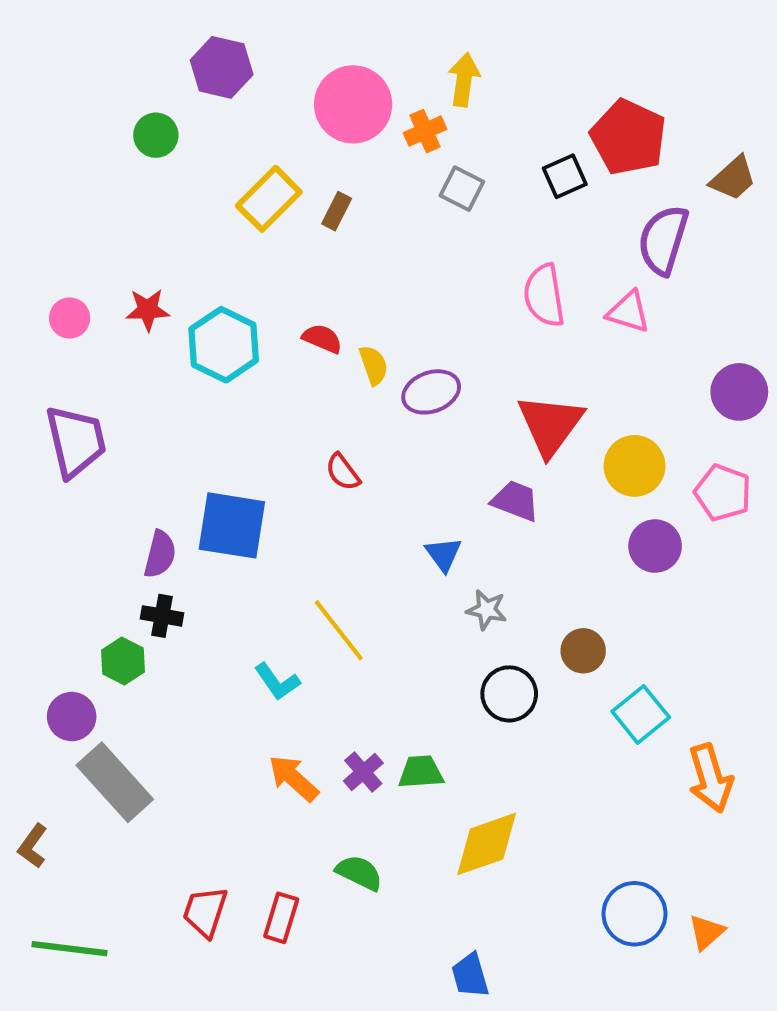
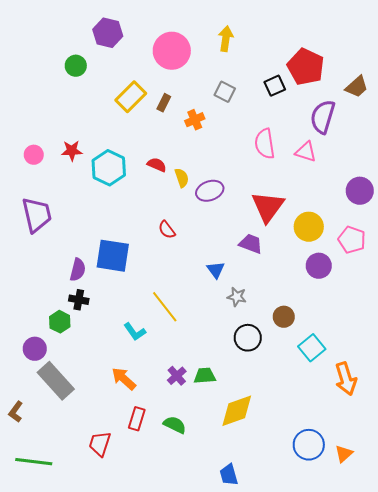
orange cross: (425, 131) -> (195, 120), moved
orange arrow: (293, 778) -> (124, 379), moved
red rectangle: (281, 918) -> (137, 419), moved

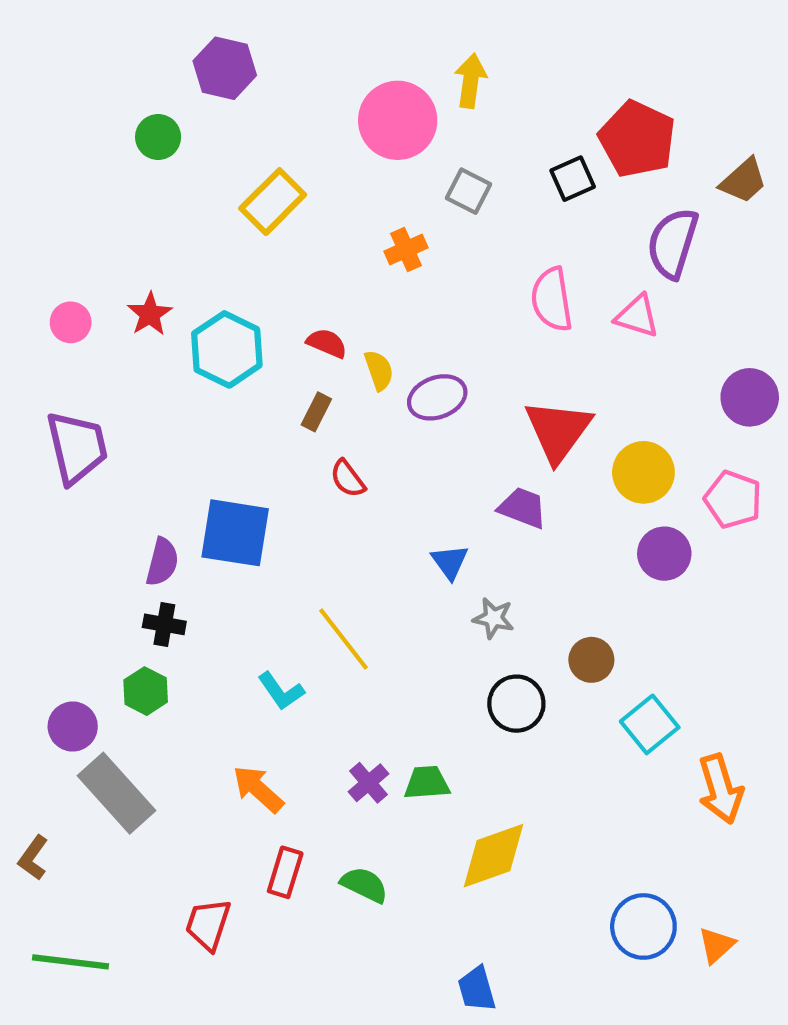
pink circle: (172, 51) -> (398, 120), moved
brown rectangle: (164, 103) -> (316, 412), moved
red star: (72, 151) -> (150, 314), turned -30
green hexagon: (60, 322) -> (146, 691), moved

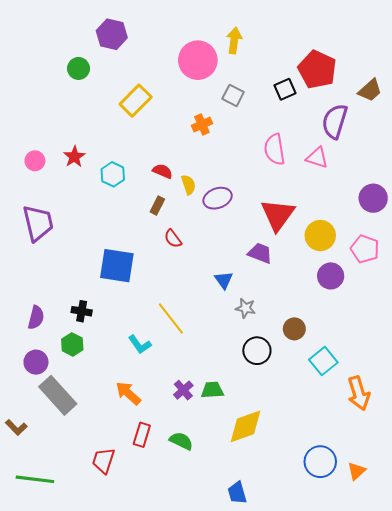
cyan hexagon: (227, 349) -> (113, 174), size x0.7
purple semicircle: (162, 562) -> (36, 317), moved
brown L-shape: (33, 858) -> (16, 427), turned -80

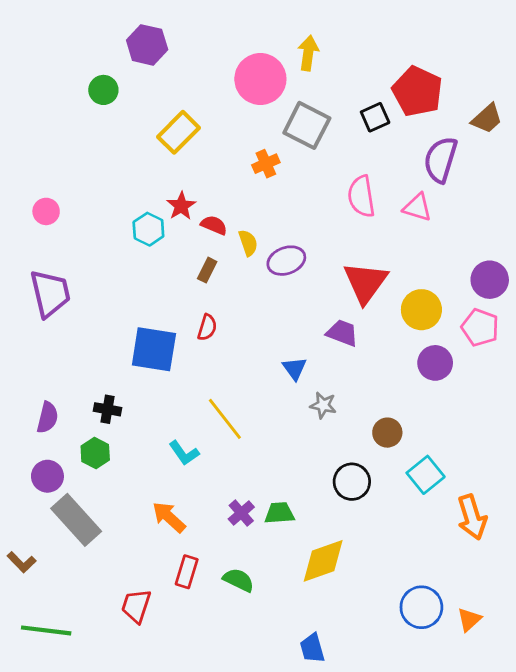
gray square: (233, 95) -> (307, 125), size x1.6
red star: (74, 157) -> (181, 206), moved
purple circle: (373, 198) -> (490, 280), moved
red semicircle: (173, 239) -> (207, 327), moved, turned -126
black circle: (257, 351) -> (352, 482), moved

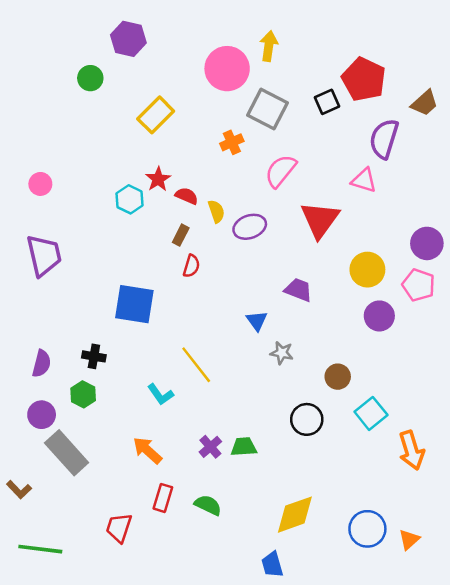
pink semicircle: (361, 196) -> (281, 171), moved, turned 48
red triangle: (365, 282) -> (320, 220), moved
red semicircle: (207, 327) -> (191, 266), moved
yellow diamond: (323, 561) -> (295, 515), moved

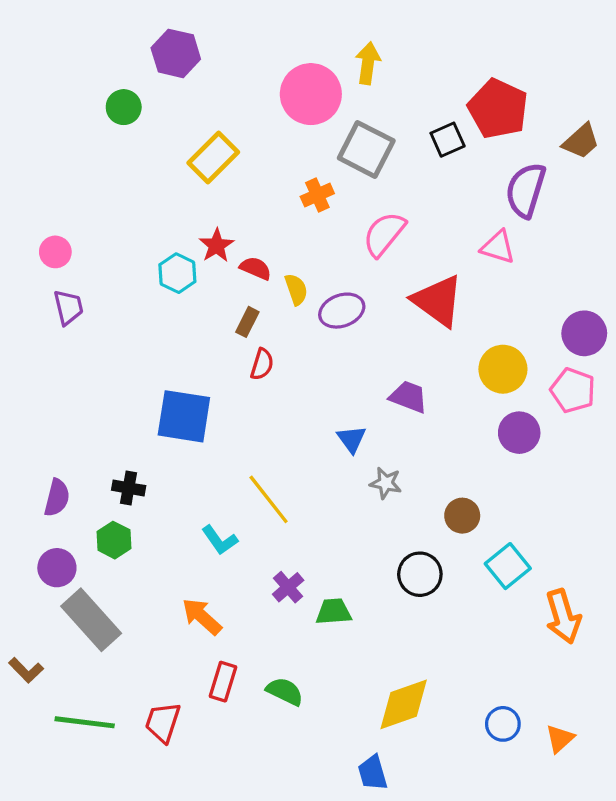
red triangle: (320, 220) -> (438, 301), turned -30
purple trapezoid: (44, 255) -> (68, 307), moved, size x0.6
purple cross: (210, 447) -> (288, 587), moved
blue circle: (367, 529) -> (503, 724), size x0.7
green line: (40, 549) -> (85, 722), moved

